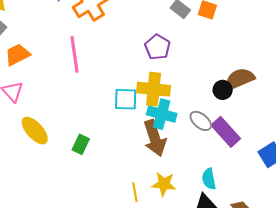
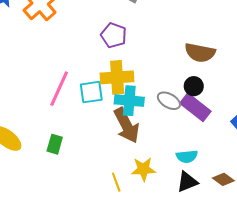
pink line: (74, 54) -> (59, 89), moved, turned 42
brown semicircle: (240, 79) -> (200, 53), turned -136
black circle: (223, 90) -> (194, 86), moved
cyan semicircle: (209, 179) -> (187, 156), turned -75

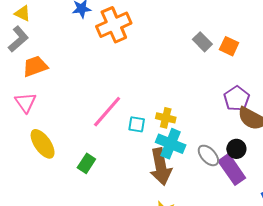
purple pentagon: (114, 35) -> (237, 99), moved
yellow cross: (117, 77) -> (166, 118), size x0.6
cyan square: (91, 92) -> (137, 124), size x0.7

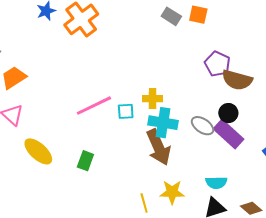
pink line: (107, 112) -> (94, 106), turned 36

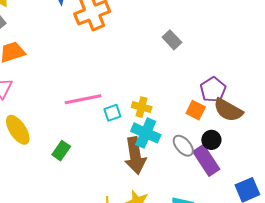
orange square: (198, 15) -> (196, 110), moved
gray rectangle: (171, 16) -> (172, 40), moved
cyan square: (126, 111) -> (112, 113), turned -30

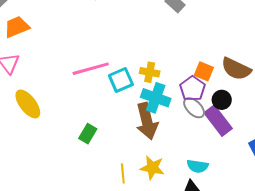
purple pentagon: (213, 90) -> (192, 89), moved
cyan square: (112, 113) -> (121, 80), size x1.4
green rectangle: (61, 151) -> (88, 134), moved

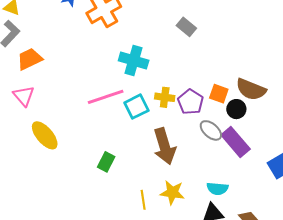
purple pentagon: (192, 89) -> (191, 102), moved
cyan cross: (156, 98) -> (134, 61), moved
black circle: (222, 100) -> (236, 109), moved

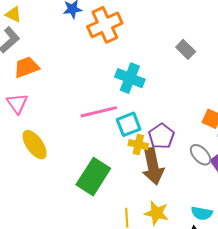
yellow cross: (165, 97) -> (138, 145), moved
purple pentagon: (191, 102) -> (161, 136), moved
green rectangle: (106, 162) -> (93, 177), size x1.8

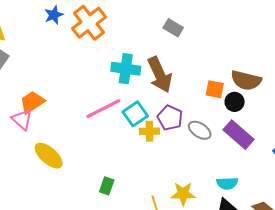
orange trapezoid: (26, 67) -> (32, 102), moved
gray ellipse: (201, 155) -> (200, 130), moved
brown arrow: (153, 166) -> (160, 75), moved
green rectangle: (93, 177) -> (107, 186), moved, size x0.5

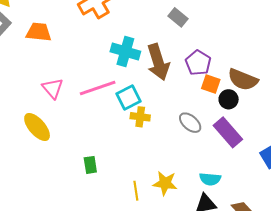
orange trapezoid: (32, 102) -> (39, 32), moved, turned 32
purple pentagon: (170, 118) -> (198, 63), moved
pink triangle: (22, 120) -> (53, 88), moved
green rectangle: (107, 186) -> (90, 165), turned -36

